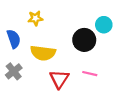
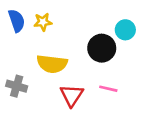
blue semicircle: (14, 39) -> (17, 21), moved
gray cross: (14, 71) -> (17, 86), turned -35

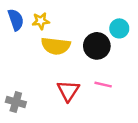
yellow semicircle: (52, 64) -> (56, 46), moved
gray cross: (17, 86) -> (16, 102), moved

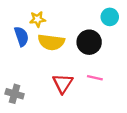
blue semicircle: (16, 20) -> (21, 36), moved
cyan circle: (119, 28) -> (110, 17), moved

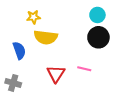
blue semicircle: (21, 36) -> (19, 50), moved
black circle: (89, 42) -> (98, 37), moved

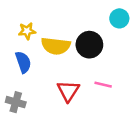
yellow star: (33, 17) -> (27, 31), moved
black circle: (98, 37) -> (89, 45), moved

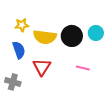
cyan circle: (119, 18) -> (96, 33), moved
red triangle: (68, 91) -> (42, 67), moved

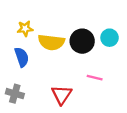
red triangle: (42, 67) -> (62, 95), moved

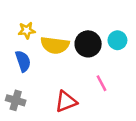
pink line: (95, 78) -> (102, 83), turned 49
red triangle: (62, 95) -> (66, 102), turned 35

